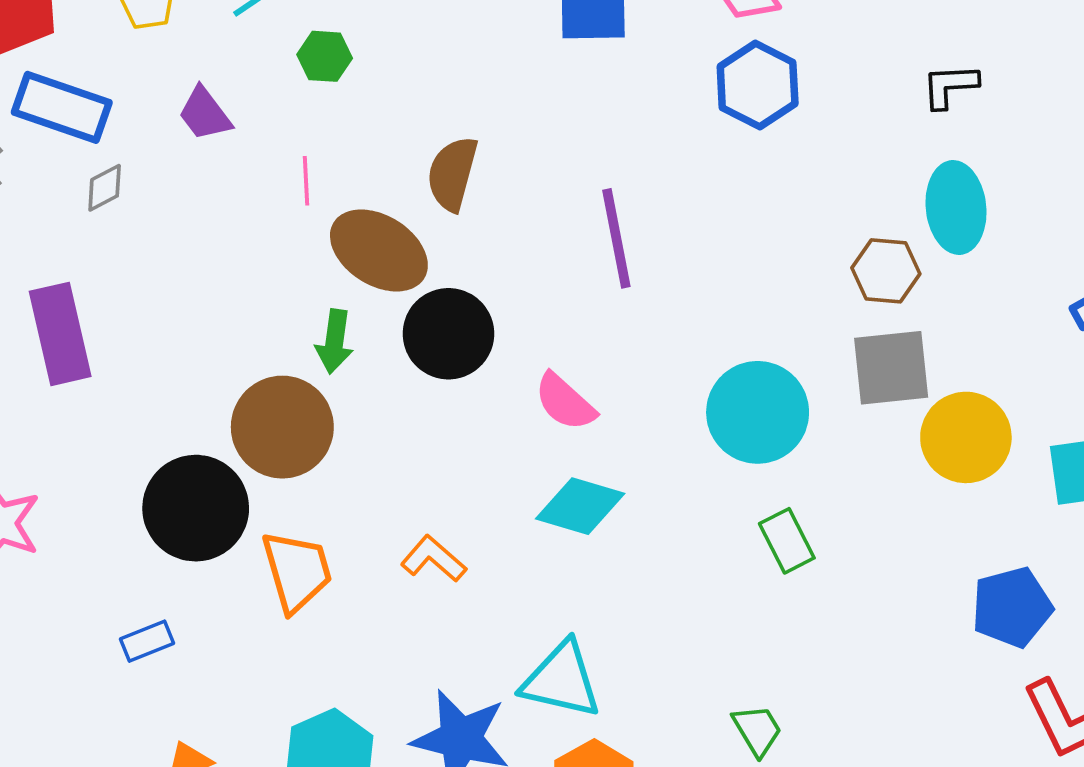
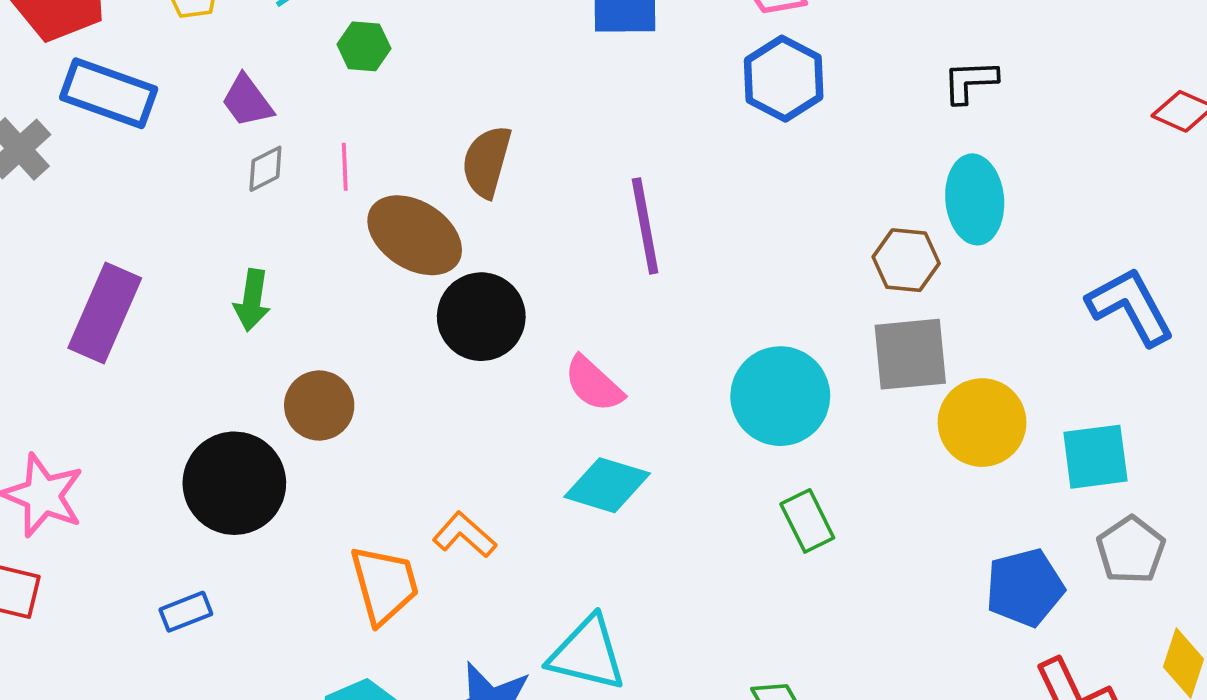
gray diamond: (105, 188) -> (265, 169), moved
purple rectangle: (60, 334) -> (105, 313), turned 36
green arrow: (335, 341) -> (252, 300), moved
brown circle: (282, 427) -> (319, 406), size x0.7
orange trapezoid: (297, 571) -> (384, 585), moved

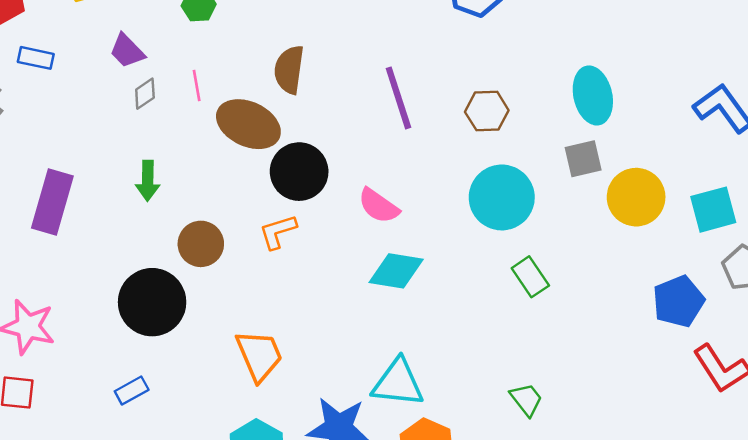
blue rectangle: (109, 93) -> (36, 58), size x0.6
cyan ellipse: (975, 199) -> (593, 95), moved
brown hexagon: (906, 260) -> (487, 111), moved
gray square: (910, 354) -> (583, 159), size x0.7
orange L-shape: (464, 535) -> (278, 232), moved, turned -51

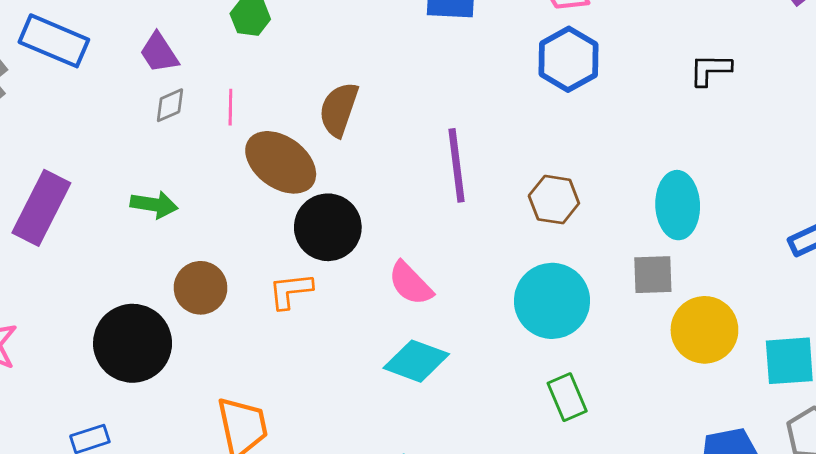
blue rectangle: (36, 58) -> (54, 41), size x1.6
green arrow: (148, 181) -> (154, 205), turned -93

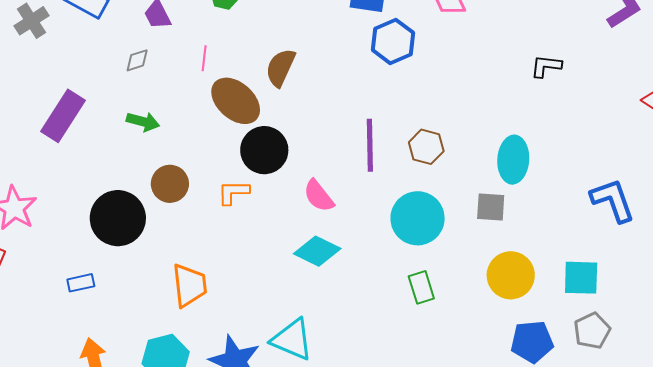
blue hexagon: (568, 59) -> (393, 41), moved
gray diamond: (170, 105) -> (137, 60), moved
purple line: (457, 165) -> (370, 145), moved
yellow circle: (704, 330) -> (511, 275), moved

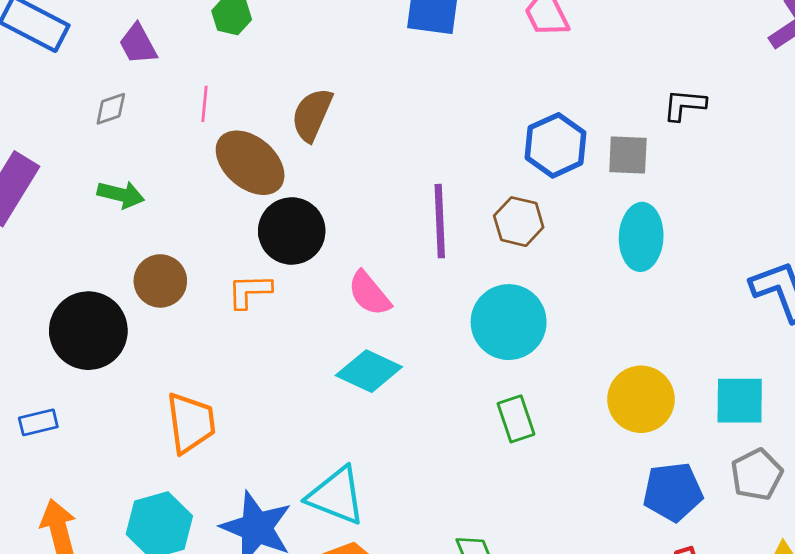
blue hexagon: (393, 41) -> (556, 145), moved
gray square: (491, 207) -> (628, 155), moved

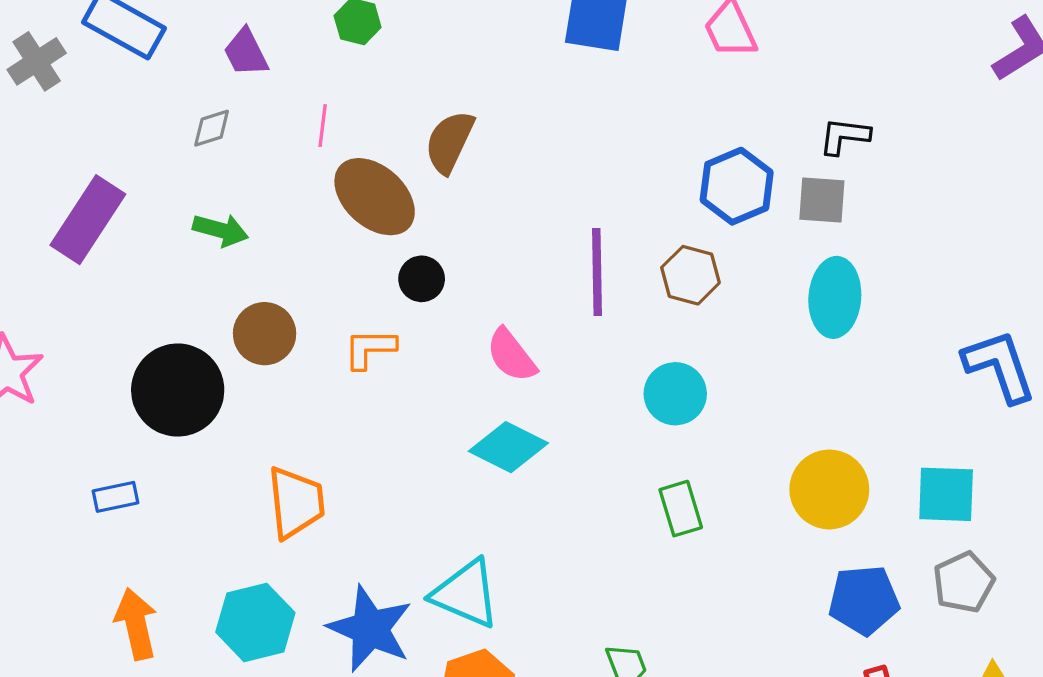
black L-shape: (684, 105) -> (844, 136), moved
black circle: (292, 231) -> (422, 279), size x0.6
cyan circle: (509, 322) -> (675, 394), size x0.7

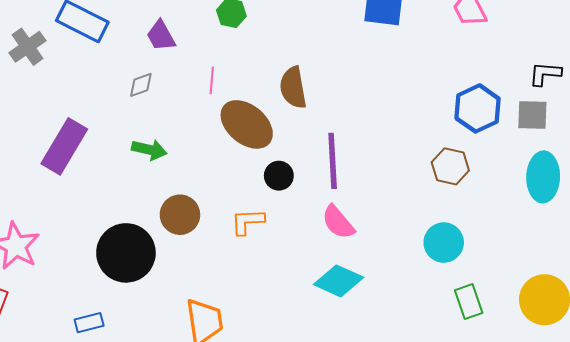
brown semicircle: (449, 142) -> (293, 88), turned -33
purple line: (597, 272) -> (333, 161), moved
green rectangle: (681, 509) -> (469, 302), moved

